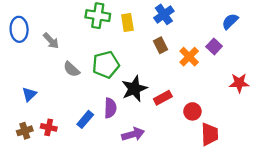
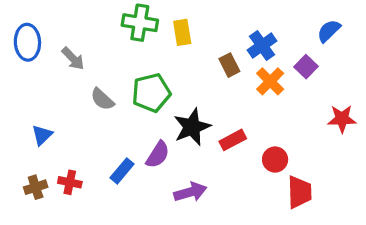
blue cross: (164, 14) -> (262, 45), moved
purple semicircle: (110, 108) -> (158, 155), turned 30

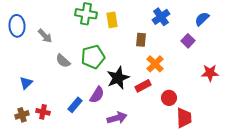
blue cross: (262, 45) -> (161, 17), moved
brown rectangle: (229, 65) -> (141, 40), turned 32
orange cross: (270, 81) -> (155, 64), moved

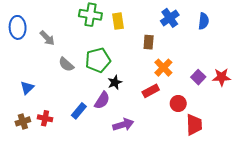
blue semicircle: (202, 19) -> (204, 21), moved, turned 140
purple square: (188, 41) -> (198, 77), moved
black star: (118, 78) -> (115, 82), moved, size x0.6

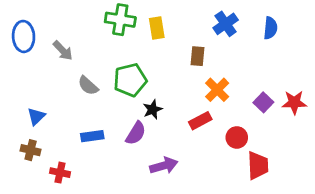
blue rectangle: (79, 111) -> (92, 136), moved, turned 42
red cross: (45, 118) -> (60, 173), moved
brown cross: (23, 121) -> (31, 150), moved, turned 32

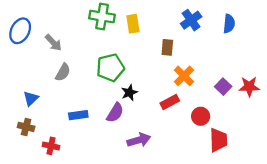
blue ellipse: (24, 36) -> (20, 31), turned 30
gray semicircle: (88, 86) -> (63, 72), moved, turned -102

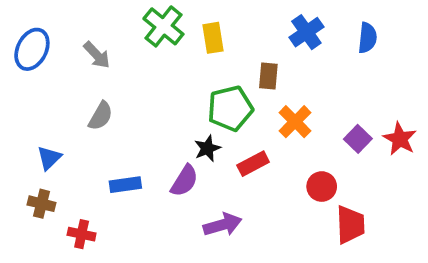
green cross: (102, 17) -> (163, 26), turned 30
gray arrow: (53, 43) -> (97, 55), moved
green pentagon: (110, 68) -> (230, 108), moved
red star: (249, 87) -> (400, 139), turned 30
red rectangle: (170, 102) -> (253, 164), moved

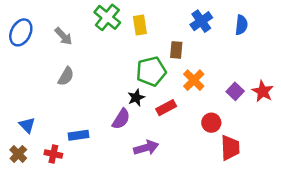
blue triangle: (49, 158) -> (27, 125), moved, turned -30
blue rectangle: (125, 185) -> (78, 135), moved
brown cross: (42, 204) -> (18, 154), moved, turned 30

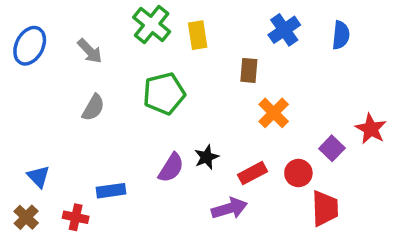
green pentagon: (151, 71) -> (164, 93), moved
purple square: (235, 91) -> (332, 148), moved
black star: (136, 98) -> (206, 157), moved
red rectangle: (166, 108) -> (252, 173), moved
purple arrow: (146, 148) -> (229, 208), moved

